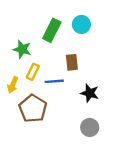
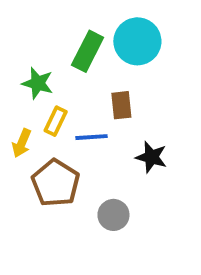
cyan circle: (81, 24) -> (137, 41), size x1.5
gray circle: (90, 127) -> (113, 215), moved

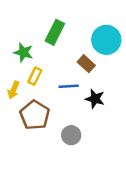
cyan circle: (137, 41) -> (106, 40), moved
brown rectangle: (121, 105) -> (86, 64), moved, turned -42
blue line: (92, 137) -> (69, 86), moved

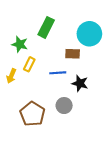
brown rectangle: (86, 64) -> (73, 54), turned -40
brown pentagon: (35, 115) -> (32, 114), moved
gray circle: (71, 135) -> (64, 106), moved

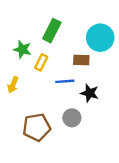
yellow rectangle: (29, 64) -> (41, 62), moved
brown pentagon: (32, 114) -> (37, 127), turned 30

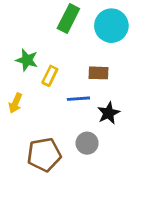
green rectangle: (52, 31) -> (68, 18), moved
cyan circle: (100, 38) -> (111, 26), moved
black star: (90, 93) -> (109, 113), turned 30

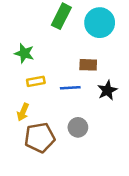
yellow rectangle: (50, 76) -> (36, 81), moved, turned 54
yellow arrow: (15, 103) -> (23, 112), moved
black star: (109, 113) -> (107, 90), moved

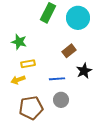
brown rectangle: (88, 65) -> (69, 51), turned -40
blue line: (70, 88) -> (57, 79), moved
yellow arrow: (23, 112) -> (18, 80), moved, turned 48

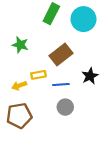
brown rectangle: (69, 51) -> (61, 54), moved, size x1.5
yellow rectangle: (28, 64) -> (38, 75), moved
brown pentagon: (31, 108) -> (19, 116), moved

